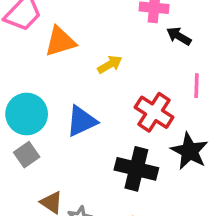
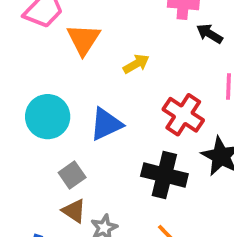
orange triangle: (60, 41) -> (83, 39), turned -40
gray square: (27, 155) -> (72, 175), moved

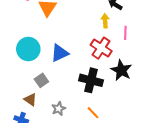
yellow arrow: (136, 64) -> (105, 21), moved, turned -64
brown triangle: (74, 211) -> (30, 100), moved

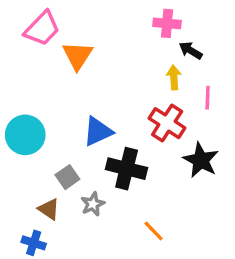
cyan circle: (28, 49) -> (25, 135), moved
black cross: (91, 80) -> (127, 169), moved
gray star: (59, 109) -> (93, 204), moved

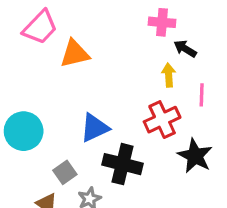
orange triangle: (78, 56) -> (75, 54), turned 44
red cross: (167, 123) -> (162, 120), turned 32

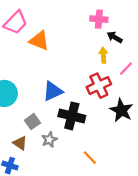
orange triangle: (75, 54) -> (39, 41), turned 35
pink line: (202, 95) -> (126, 69), turned 42

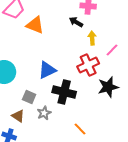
black arrow: (115, 37) -> (76, 22), moved
black star: (121, 110) -> (108, 87), turned 30
gray square: (32, 122) -> (29, 97), turned -32

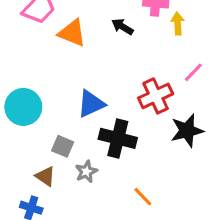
black arrow: (76, 22) -> (122, 27), moved
yellow arrow: (92, 38) -> (178, 24), moved

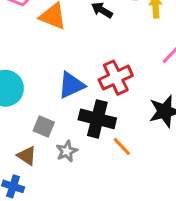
red cross: (156, 96) -> (116, 78), moved
orange line: (143, 197) -> (122, 146), moved

